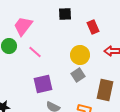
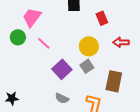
purple square: (43, 84) -> (62, 69), moved, turned -30

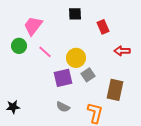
yellow circle: (89, 46) -> (76, 58), moved
purple square: (62, 69) -> (63, 78), turned 30

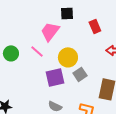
pink trapezoid: (33, 26) -> (50, 31), moved
green circle: (19, 46) -> (11, 53), moved

